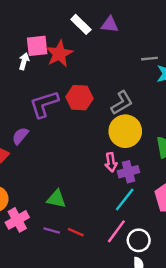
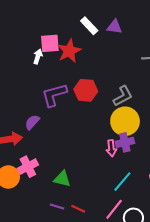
purple cross: (128, 172) -> (125, 142), moved
pink cross: (17, 220) -> (28, 167), moved

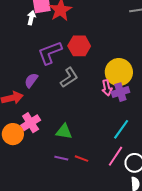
gray L-shape: (123, 96) -> (69, 77), moved
pink arrow: (111, 148) -> (107, 88), moved

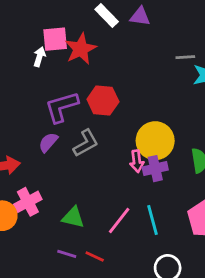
purple semicircle: (31, 80) -> (48, 142), moved
cyan line: (121, 129) -> (152, 220), turned -55
pink line: (116, 156) -> (119, 220), moved

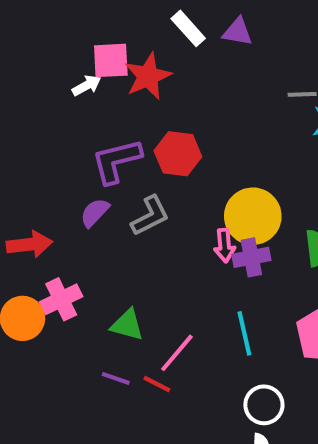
white arrow: (39, 57) -> (87, 85), turned 42
pink line: (119, 220) -> (177, 353), moved

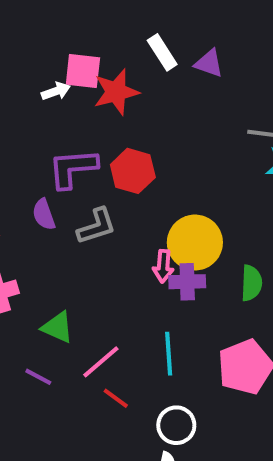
purple semicircle: (95, 213) -> (44, 214), turned -72
red line: (157, 384) -> (116, 398), moved

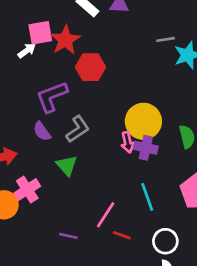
red hexagon: (133, 171) -> (90, 67), moved
purple cross: (187, 282) -> (146, 148), turned 30
green triangle: (58, 327) -> (67, 165), moved, turned 40

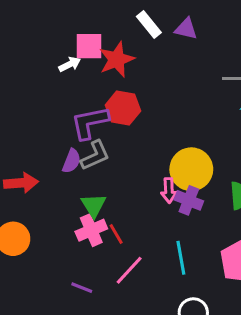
red hexagon: (90, 67) -> (123, 108), moved
gray L-shape: (78, 129) -> (95, 155), moved
purple semicircle: (42, 131) -> (72, 161), turned -132
pink cross: (27, 190) -> (91, 230), moved
red line: (122, 235) -> (116, 234), moved, turned 30

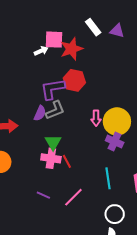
pink arrow: (169, 190) -> (96, 118), moved
pink cross: (91, 230) -> (51, 158), turned 30
pink line: (129, 270) -> (73, 197), moved

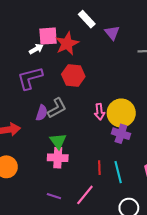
purple triangle: (117, 31) -> (112, 33), moved, turned 42
purple L-shape: (53, 89) -> (30, 78), moved
red line: (67, 161) -> (99, 168), moved, turned 32

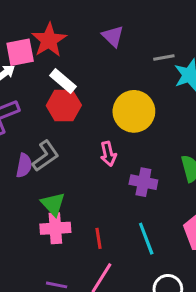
white rectangle: (87, 19) -> (63, 81), moved
red star: (67, 44) -> (49, 40), moved
yellow circle: (121, 113) -> (134, 111), moved
red line: (99, 168) -> (98, 238), moved

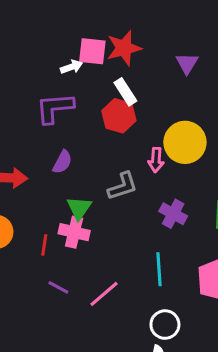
pink arrow: (108, 154) -> (156, 160), moved
gray L-shape: (46, 156) -> (123, 186), moved
red line: (98, 238) -> (44, 245), moved

